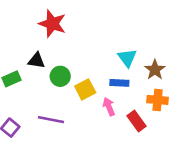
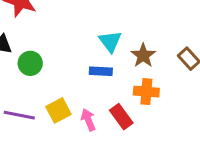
yellow square: (85, 89) -> (58, 110), moved
pink arrow: (109, 107) -> (88, 120), moved

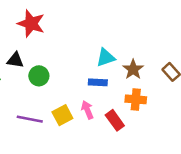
cyan triangle: (110, 41) -> (106, 58), turned 48
pink arrow: (88, 120) -> (87, 110), moved

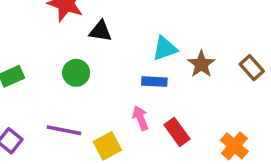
black triangle: (15, 60) -> (100, 31), moved
orange cross: (136, 99) -> (234, 146), moved, turned 36
yellow square: (62, 115) -> (107, 146), moved

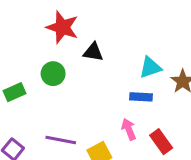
green circle: (76, 73) -> (53, 74), moved

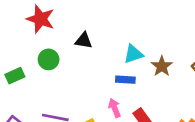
red star: (62, 27) -> (40, 19), moved

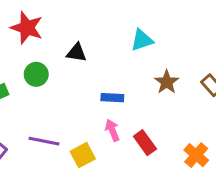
cyan triangle: (133, 54) -> (142, 40), moved
blue rectangle: (125, 80) -> (112, 98), moved

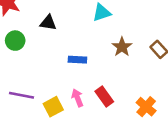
pink arrow: (112, 130) -> (77, 98), moved

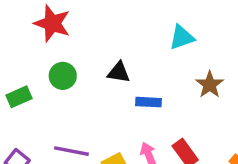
black triangle: (48, 23) -> (119, 72), moved

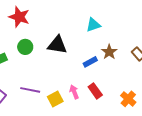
black triangle: (119, 72) -> (57, 45), size x1.5
blue rectangle: (148, 102) -> (90, 62), moved, turned -32

